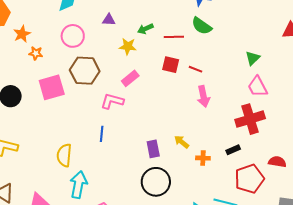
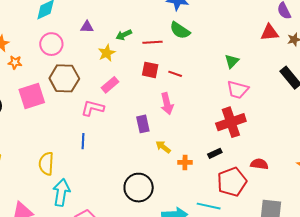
yellow star: (128, 46) -> (107, 53), turned -30
pink trapezoid: (258, 87) -> (238, 90), turned -45
pink arrow: (203, 96) -> (167, 104), moved
purple rectangle: (153, 149) -> (143, 124), moved

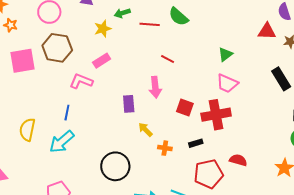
red square: (150, 70) -> (185, 107), moved
cyan arrow: (61, 192) -> (62, 142), moved, turned -148

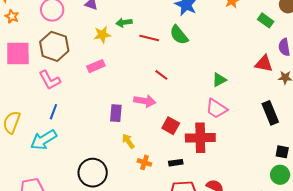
pink L-shape: (81, 81) -> (50, 80), moved, turned -150
pink arrow: (155, 87) -> (145, 101), turned -85

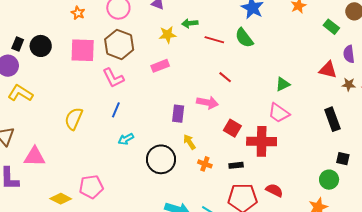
cyan arrow: (44, 140) -> (126, 139), moved, size x0.6
black circle: (93, 173) -> (161, 159), moved
green circle: (280, 175) -> (329, 180), moved

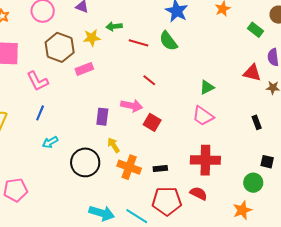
brown hexagon: (119, 44) -> (60, 47), moved
black rectangle: (332, 119) -> (257, 122), size x0.6
red square: (232, 128) -> (152, 122), moved
red cross: (262, 141) -> (205, 160), moved
orange cross: (205, 164) -> (129, 167), size x1.6

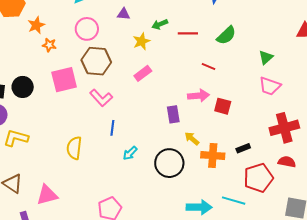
green semicircle: (168, 41) -> (226, 35), moved, turned -80
brown hexagon: (60, 47) -> (96, 61), moved

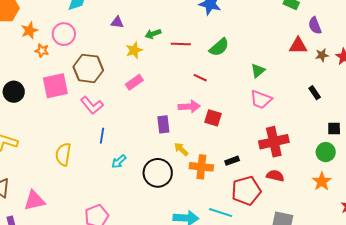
pink circle: (87, 29) -> (64, 34), moved

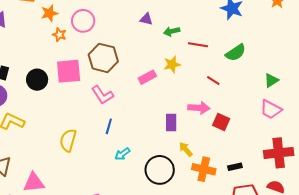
purple triangle: (117, 22) -> (146, 19), moved
yellow star: (134, 50) -> (172, 64), moved
black circle: (14, 92) -> (37, 80), moved

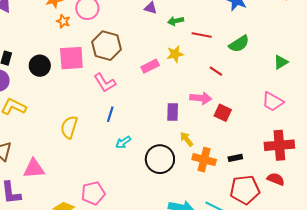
green triangle: (271, 80) -> (281, 62), moved

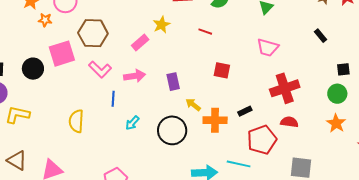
pink arrow: (201, 98) -> (135, 76), moved

